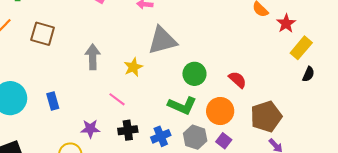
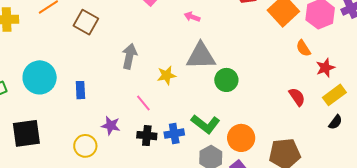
green circle: (194, 74) -> (226, 80), moved
red semicircle: (238, 80) -> (297, 97), moved
blue cross: (161, 136) -> (174, 134), moved

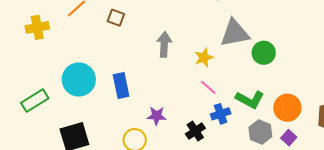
brown square: (86, 22) -> (116, 18), size x0.7
blue rectangle: (80, 90) -> (121, 85), size x1.4
pink line: (143, 103) -> (208, 87), moved
black cross: (147, 136) -> (195, 131), moved, turned -30

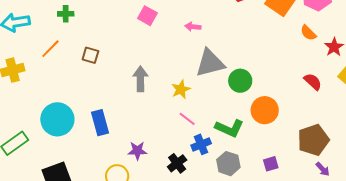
orange circle: (287, 108) -> (265, 110), moved
gray hexagon: (260, 132) -> (228, 164), moved
purple square: (289, 138) -> (271, 164), turned 35

